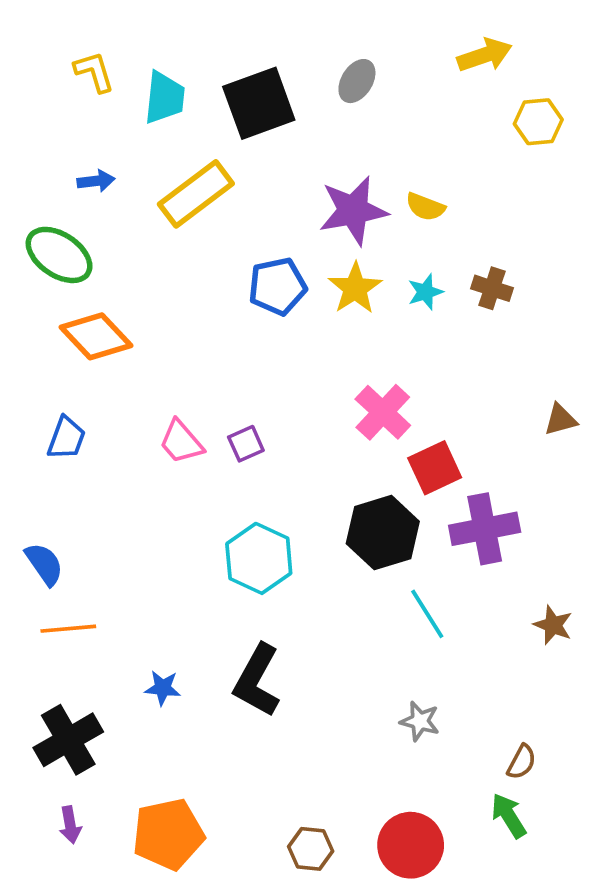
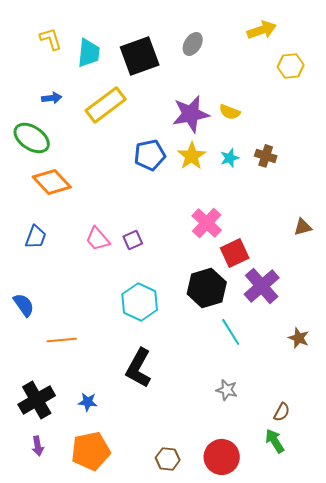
purple cross: (485, 529) -> (262, 286), turned -30
orange line: (68, 629) -> (62, 340), moved
blue star: (163, 688) -> (88, 402), moved

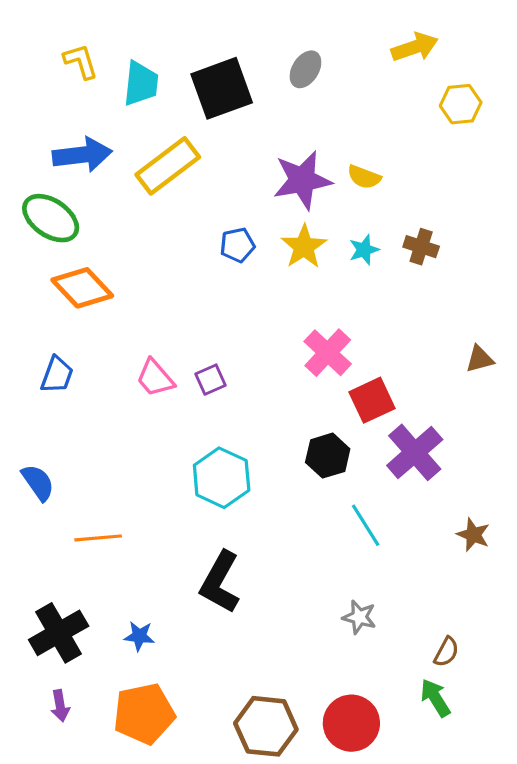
blue arrow: (52, 98) -> (82, 155), size x1.8
blue pentagon: (150, 155) -> (237, 245), size x0.7
black hexagon: (207, 288) -> (328, 456), size x0.7
brown hexagon: (168, 459) -> (266, 726), size x1.6

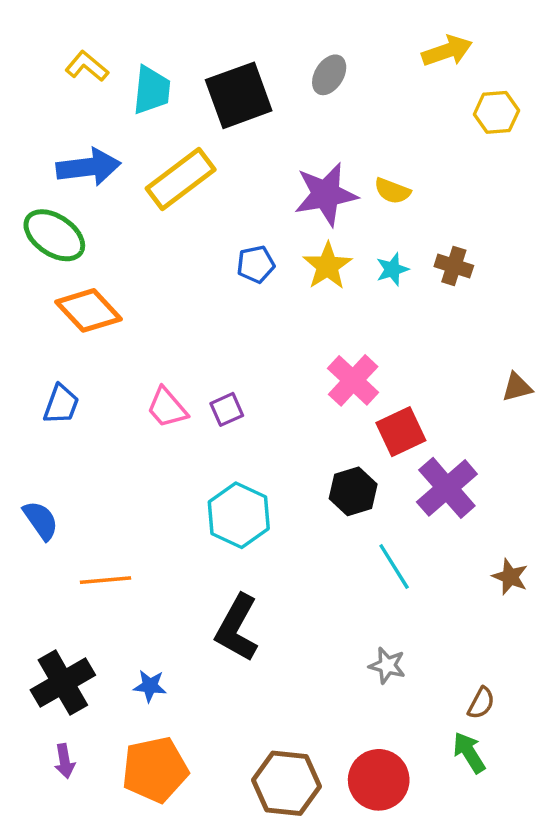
yellow L-shape: (81, 61) -> (87, 66), turned -33

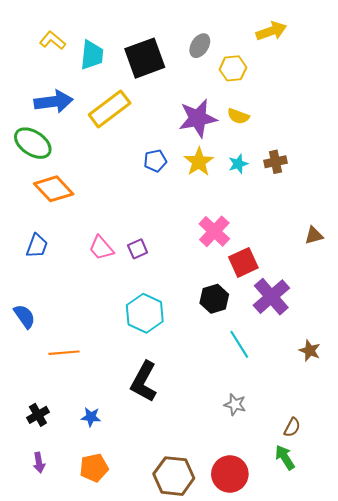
yellow hexagon: (496, 112) -> (233, 68), moved
brown cross: (454, 266) -> (275, 162), turned -30
black cross: (63, 683) -> (38, 415), size x0.6
orange pentagon: (155, 770) -> (94, 468), size x0.7

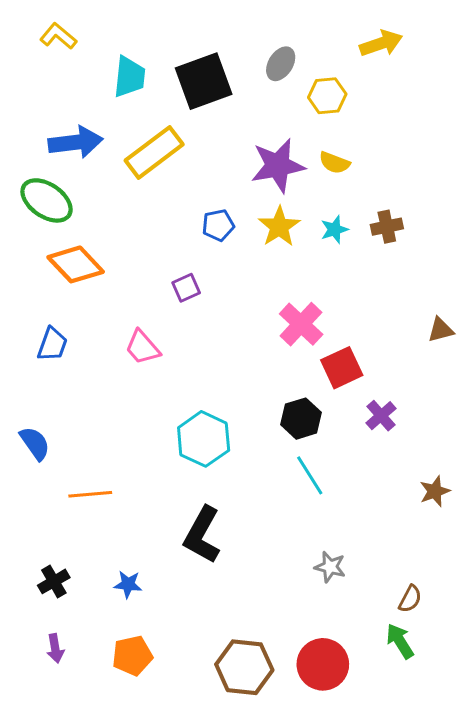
yellow L-shape: (53, 40) -> (58, 36), moved
purple square: (138, 249) -> (186, 288), moved
purple cross: (271, 297) -> (381, 416), size x0.6
cyan line: (239, 344) -> (310, 475), moved
brown star: (310, 351) -> (435, 491), turned 30

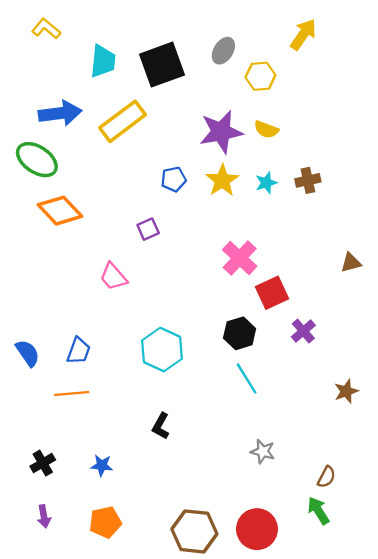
yellow arrow: (381, 43) -> (303, 34), turned -36
blue trapezoid: (52, 344) -> (79, 351), moved
black L-shape: (202, 535) -> (161, 426), size x0.6

